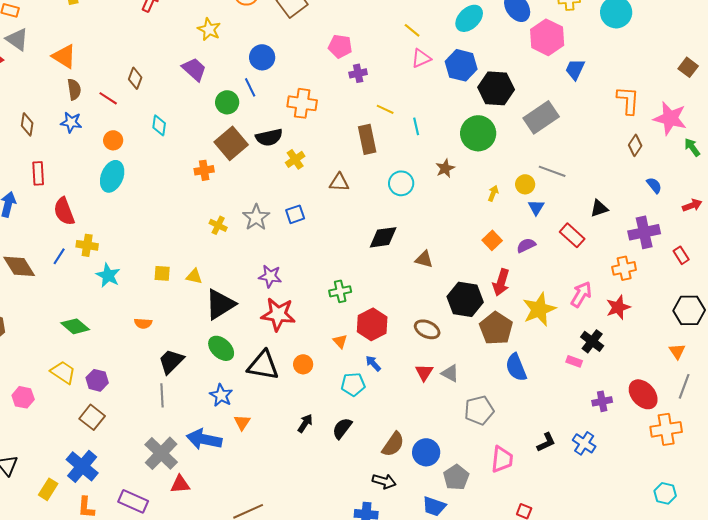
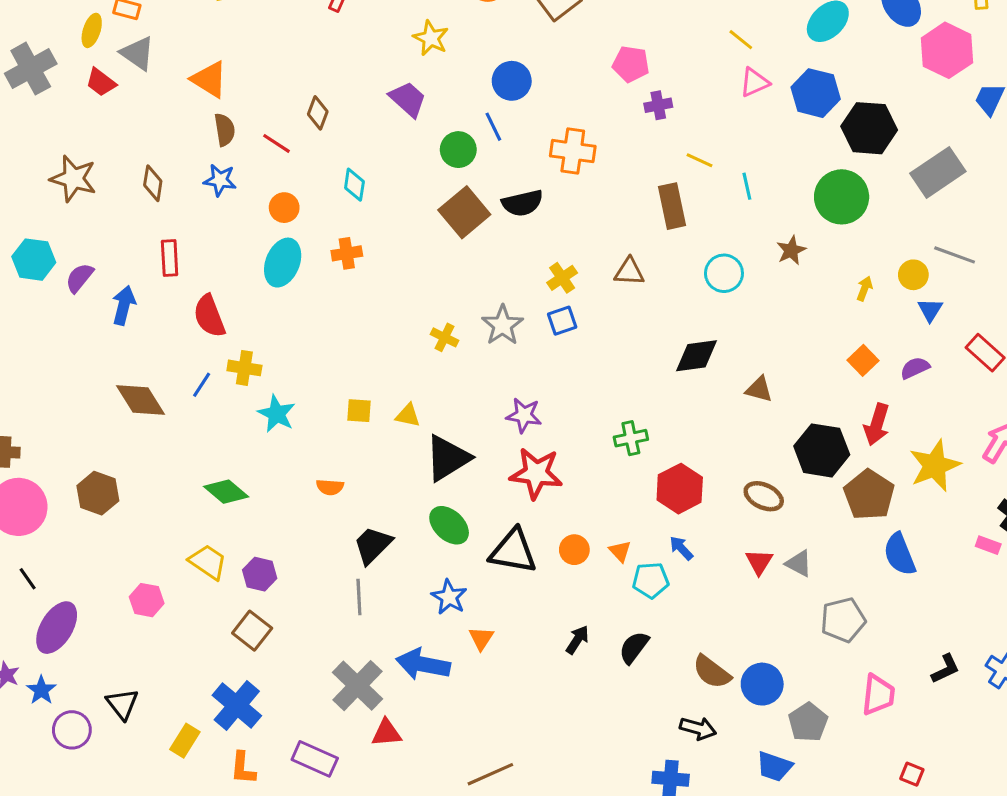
yellow cross: (295, 159) -> (562, 278), moved
orange cross: (204, 170) -> (347, 253), moved
orange triangle: (340, 341) -> (620, 551), moved
brown semicircle: (393, 444) -> (712, 672), turned 92

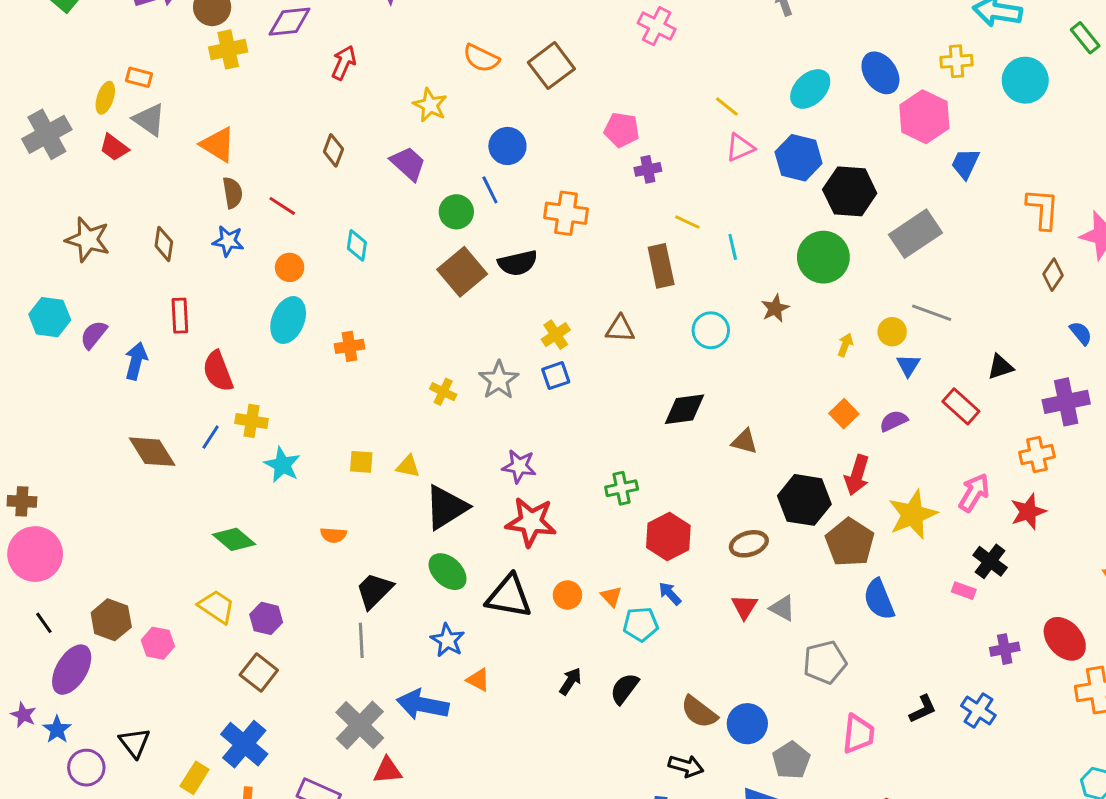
brown diamond: (318, 113) -> (333, 150), moved
orange cross: (347, 253) -> (350, 346), moved
brown hexagon: (98, 493) -> (111, 620), moved
brown ellipse: (764, 496) -> (749, 544), turned -42
orange triangle: (481, 638) -> (478, 680), turned -35

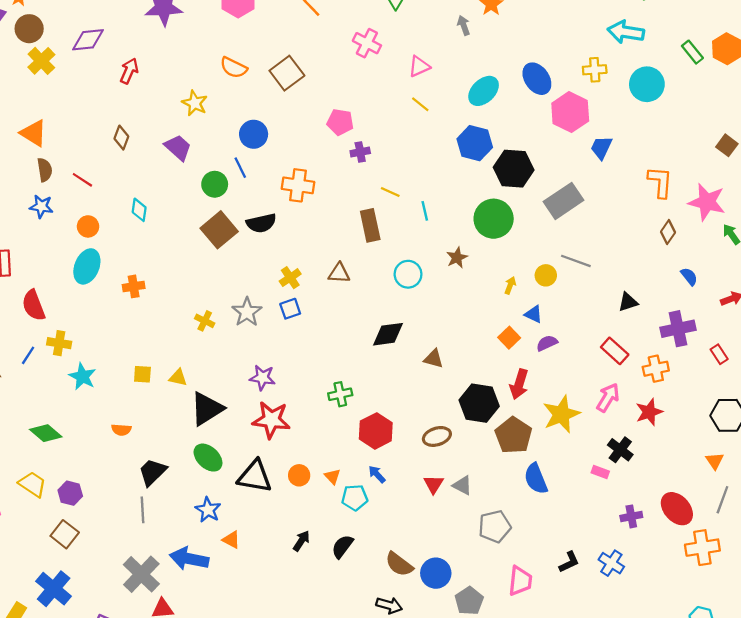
yellow cross: (228, 49) -> (41, 61), turned -32
pink triangle: (740, 147) -> (419, 66), moved
blue triangle: (908, 365) -> (534, 314), moved, turned -36
red rectangle: (961, 406) -> (615, 351), moved

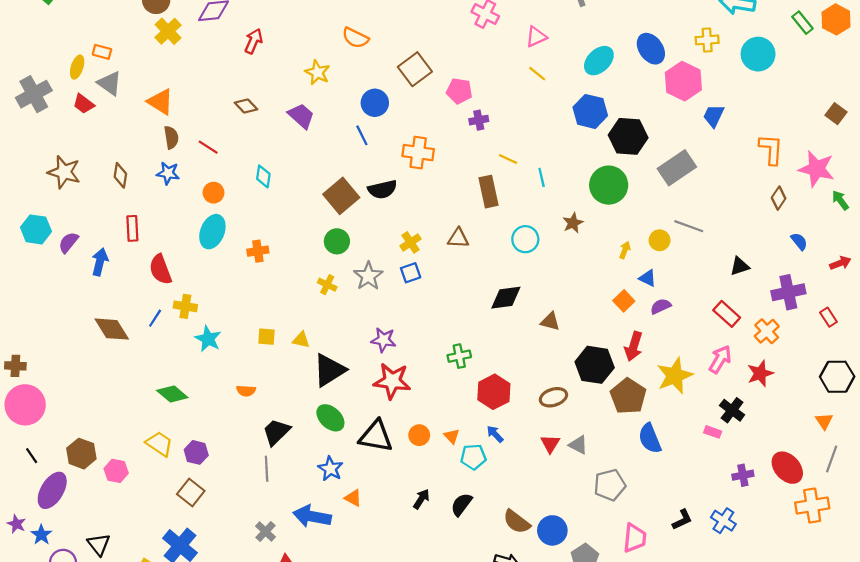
brown square: (287, 73) -> (415, 69), moved
brown diamond: (121, 138) -> (246, 106), turned -65
green circle: (215, 184) -> (337, 241), moved
orange cross: (656, 369) -> (767, 331), turned -30
gray cross: (141, 574) -> (265, 531), size x0.6

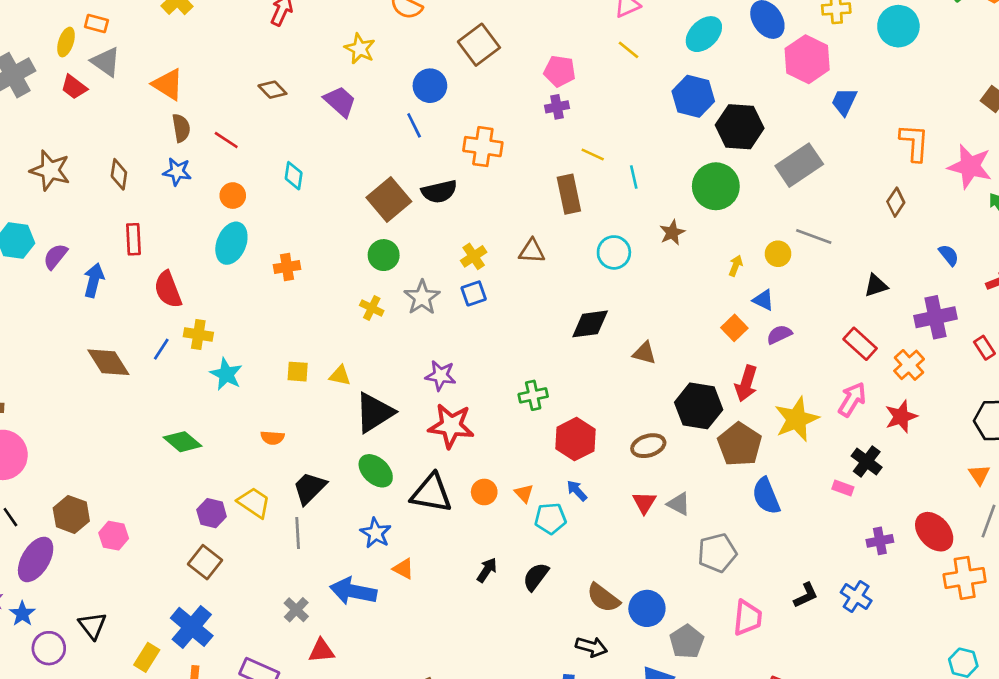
pink pentagon: (459, 91) -> (560, 71), moved
brown diamond: (779, 198) -> (896, 202), moved
yellow trapezoid: (159, 444) -> (254, 503), moved

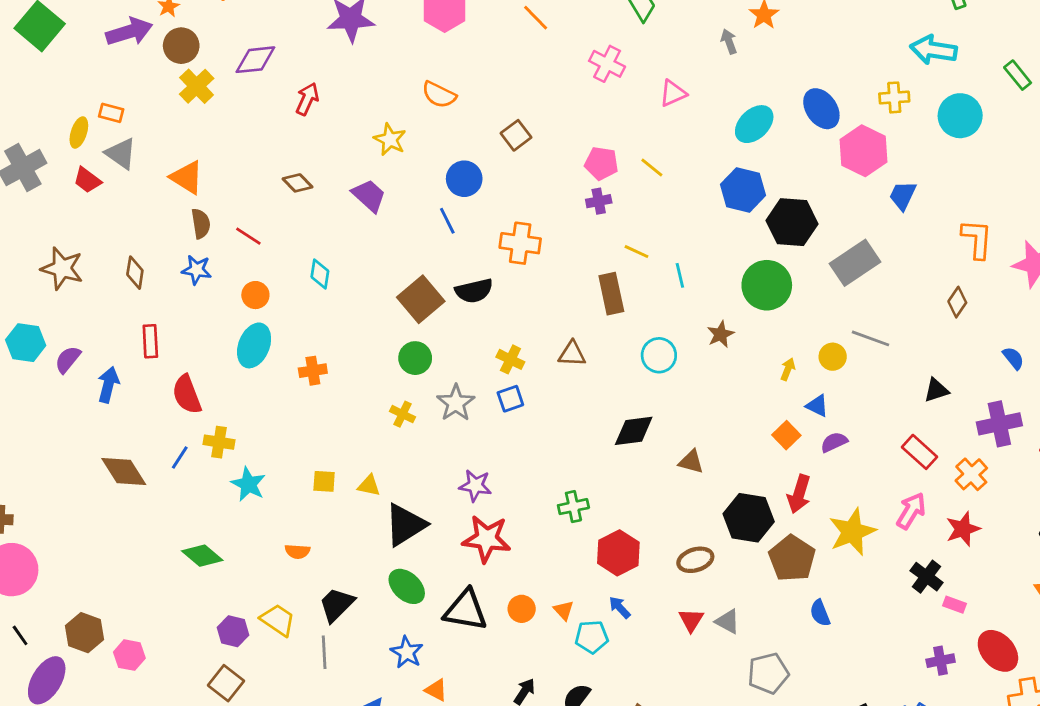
brown square: (479, 45) -> (516, 135), size x0.7
yellow line: (628, 50) -> (652, 168), moved
yellow cross: (474, 256) -> (510, 359), turned -30
pink rectangle: (843, 488) -> (955, 605), moved
blue semicircle: (766, 496) -> (820, 613), size x0.7

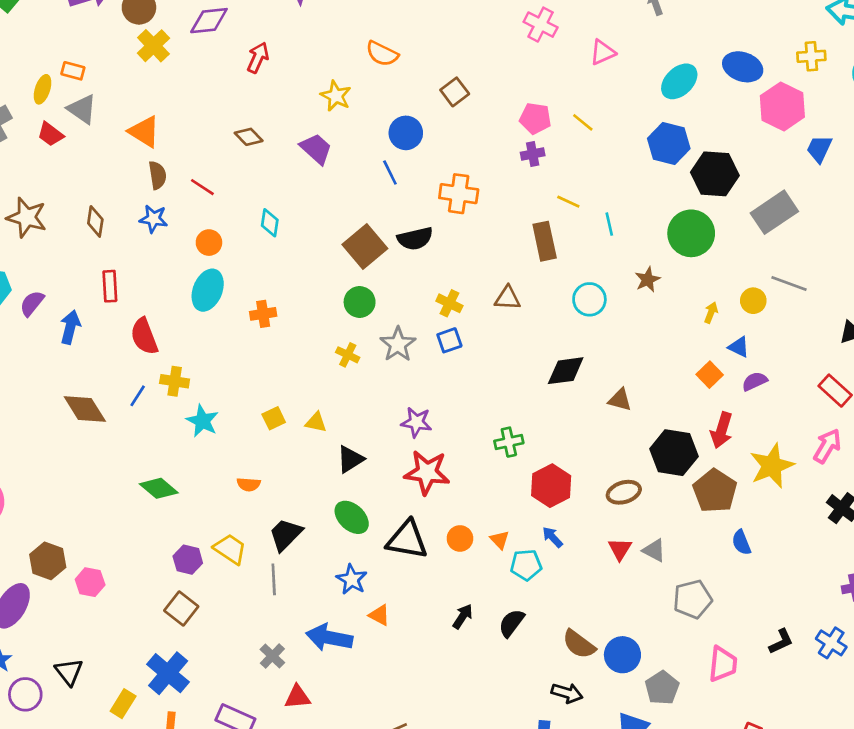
blue ellipse: (821, 109) -> (743, 67), turned -36
yellow square: (324, 481) -> (274, 418), turned -30
black triangle: (405, 525) -> (350, 459), size x0.7

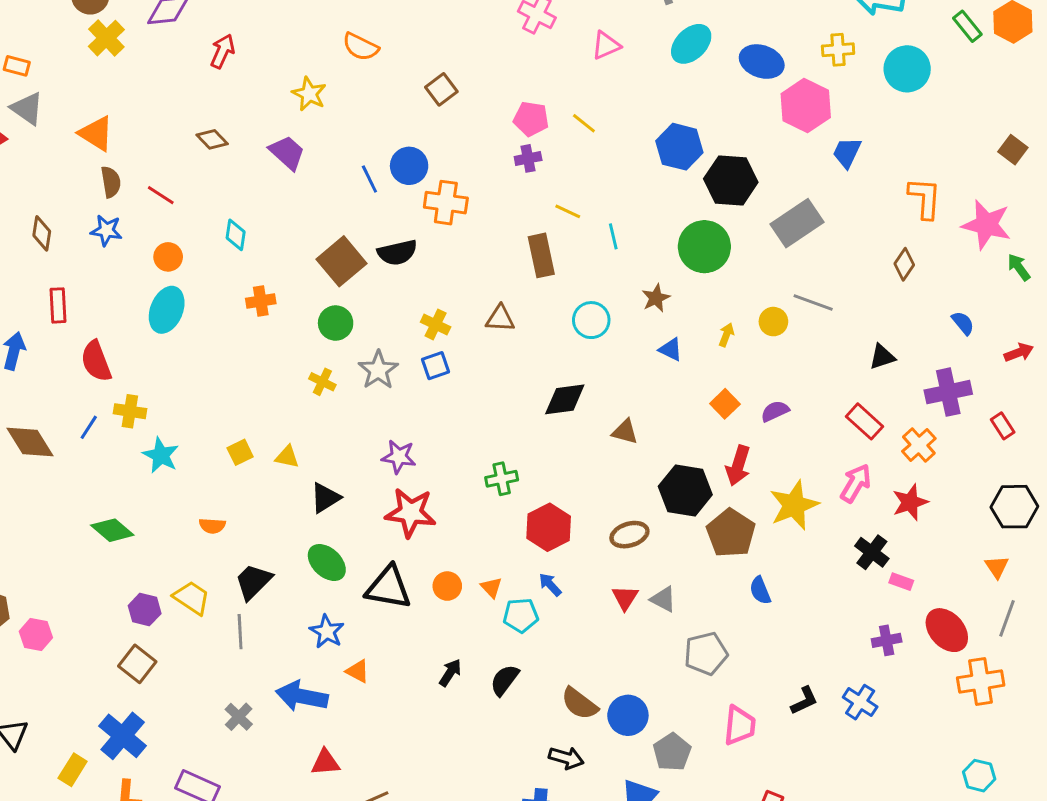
cyan ellipse: (679, 81) -> (691, 44), moved
blue circle: (406, 133) -> (409, 166), moved
orange cross: (263, 314) -> (261, 301), moved
blue triangle: (739, 347) -> (671, 349), moved
red triangle: (297, 697) -> (325, 762), moved

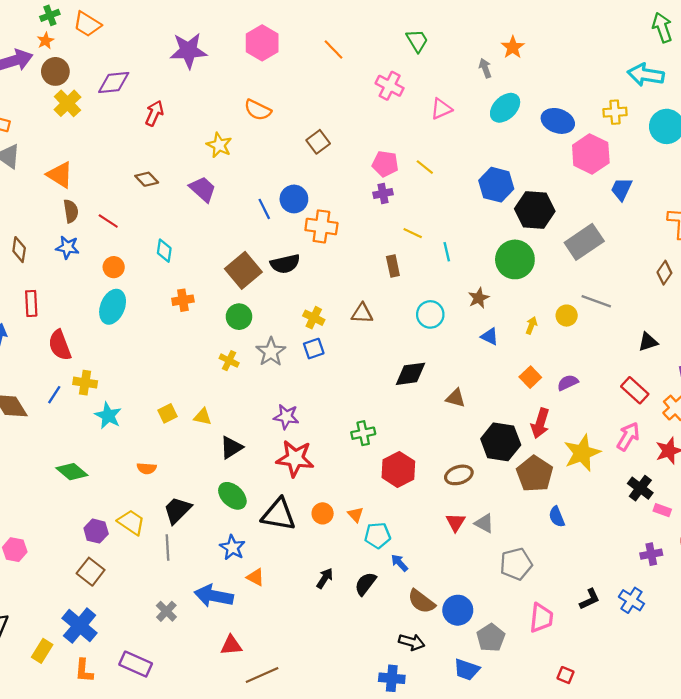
brown rectangle: (541, 255) -> (393, 266), size x0.7
blue arrow: (550, 585) -> (399, 563), moved

